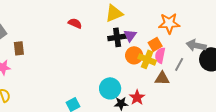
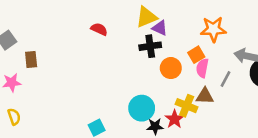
purple triangle: (130, 35) -> (160, 28), moved, turned -40
yellow cross: (147, 59) -> (187, 106), moved

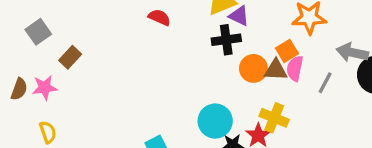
brown rectangle: (31, 60) -> (70, 57), turned 49
brown triangle: (205, 96) -> (276, 70), moved

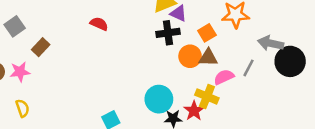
red semicircle: (159, 17) -> (99, 24), moved
orange square: (287, 51) -> (207, 33), moved
pink semicircle: (295, 68) -> (224, 77), moved, turned 54

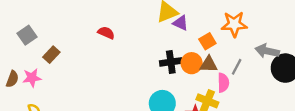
black cross: (168, 33) -> (171, 62), moved
gray line: (249, 68) -> (237, 67), moved
pink semicircle: (224, 77) -> (223, 83), turned 114

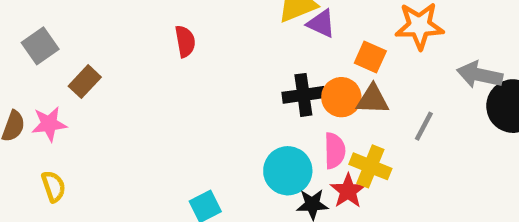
red semicircle: (106, 33) -> (185, 41), turned 56
orange square: (207, 41) -> (370, 57), turned -35
gray line: (237, 67) -> (424, 126), moved
pink semicircle: (223, 83) -> (335, 151), moved

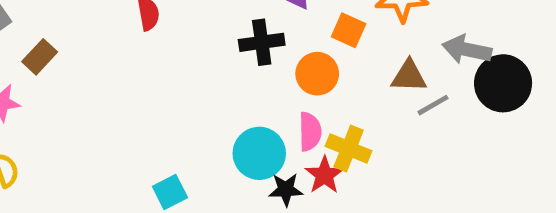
black cross: (303, 95) -> (262, 42), moved
brown triangle: (373, 99) -> (409, 76), moved
gray line: (424, 126) -> (433, 105), moved, turned 32

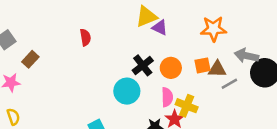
orange square: (349, 30) -> (203, 65), moved, turned -35
black cross: (262, 42) -> (143, 65), moved, turned -30
cyan circle: (259, 153) -> (127, 91), moved

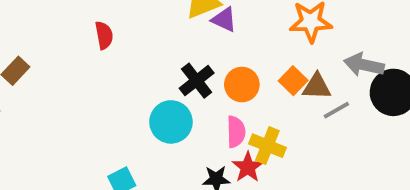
orange square: (203, 65) -> (293, 81), turned -35

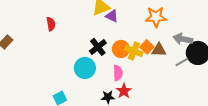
gray line: (336, 110) -> (182, 62), moved
yellow cross: (267, 146) -> (134, 51), moved

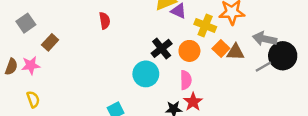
yellow cross: (134, 51) -> (205, 25), moved

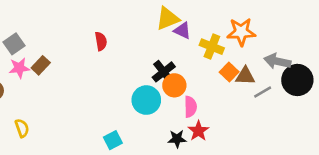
orange circle: (189, 51) -> (174, 85), moved
pink star: (31, 65) -> (19, 68), moved
gray line: (263, 67) -> (263, 92), moved

